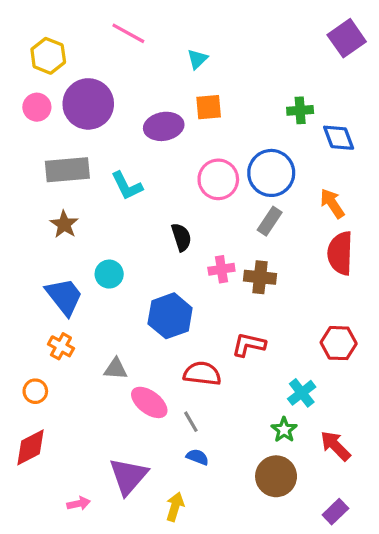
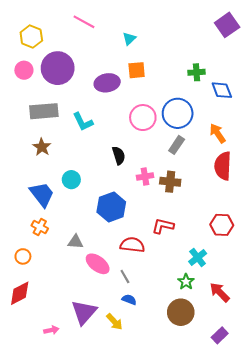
yellow arrow: (175, 507) -> (114, 322), moved, turned 120

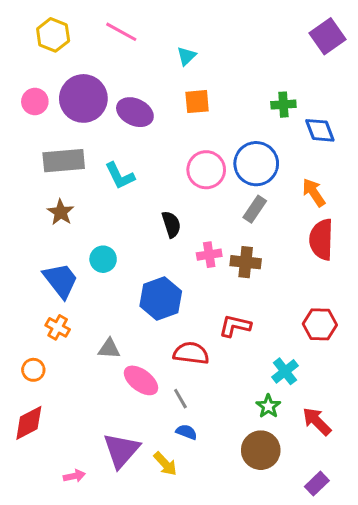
yellow hexagon: (31, 37) -> (53, 35), moved
purple ellipse: (107, 83) -> (135, 112), moved, turned 35

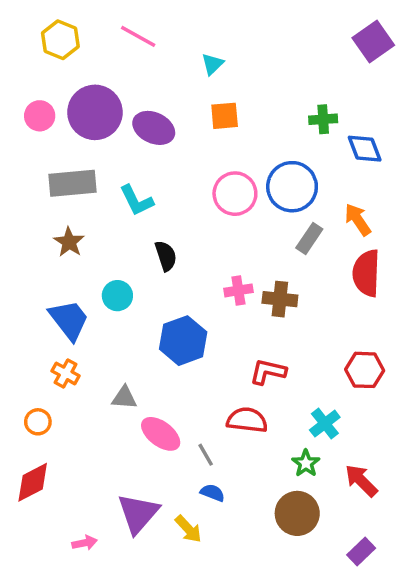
gray rectangle: (255, 209) -> (309, 239), moved
black semicircle: (171, 224) -> (166, 256), moved
red semicircle: (191, 353) -> (247, 420), moved

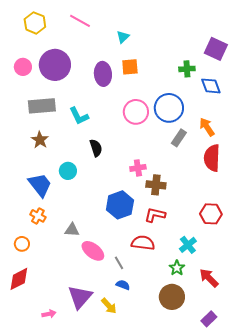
purple square: (373, 41) -> (216, 49), moved, turned -30
purple ellipse: (154, 128) -> (103, 74), moved, turned 60
brown cross: (280, 299) -> (156, 185), moved
blue hexagon: (183, 341) -> (120, 205), moved

